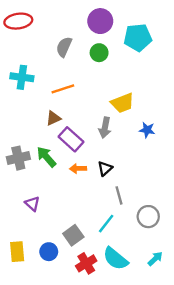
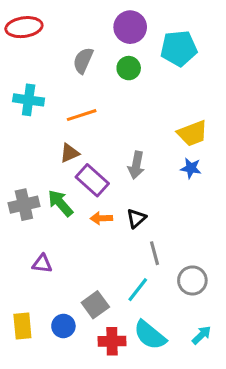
yellow trapezoid: (122, 103) -> (192, 133), moved
purple triangle: (32, 204) -> (42, 264), turned -35
red cross: (86, 263) -> (112, 341), turned 30

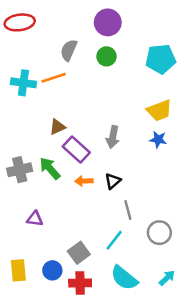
cyan pentagon: (179, 48) -> (161, 59), moved
orange line: (82, 115) -> (54, 78), moved
red cross: (112, 341) -> (80, 283), moved

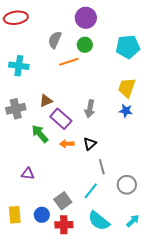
orange line: (54, 78) -> (69, 62), moved
yellow trapezoid: (159, 111) -> (127, 88), turned 130
gray cross: (20, 170) -> (16, 109), moved

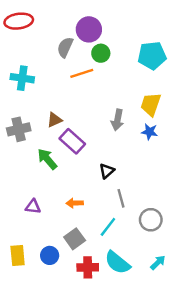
purple circle: (86, 18) -> (89, 29), moved
gray arrow: (90, 109) -> (117, 120), moved
orange arrow: (67, 144) -> (75, 203), moved
red cross: (64, 225) -> (88, 267), moved

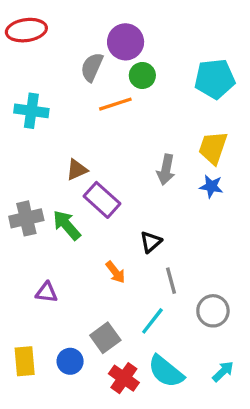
gray cross: (19, 129) -> (26, 218), moved
orange arrow: (75, 203) -> (115, 272), moved, turned -126
red cross: (88, 267) -> (124, 378), turned 36

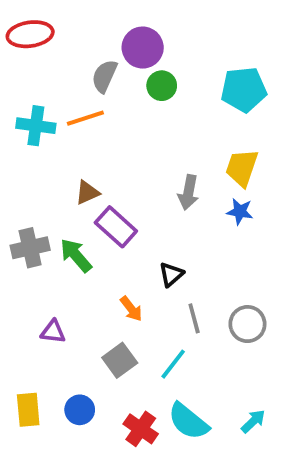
orange line: (115, 104) -> (85, 118), moved
gray circle: (213, 311) -> (247, 324), moved
gray square: (105, 338) -> (120, 360), moved

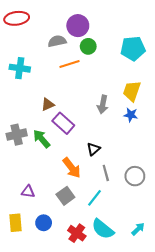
gray semicircle: (104, 76) -> (57, 41), turned 54
orange line: (85, 118) -> (70, 64), moved
orange arrow: (131, 309) -> (72, 168), size x1.5
purple triangle: (53, 332) -> (28, 192), moved

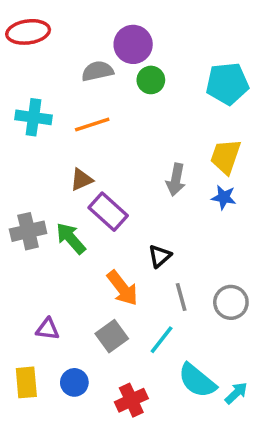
orange line: (70, 64) -> (92, 124), moved
cyan semicircle: (103, 229) -> (197, 381), moved
red cross: (77, 233) -> (131, 400), turned 30

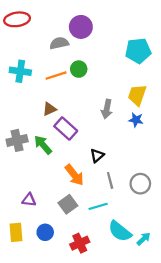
green circle: (151, 80) -> (79, 69), moved
cyan line: (162, 340) -> (98, 206), turned 36

